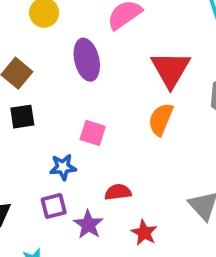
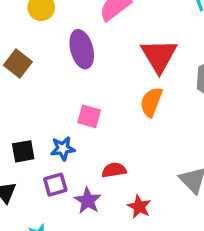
black square: (22, 117) -> (23, 151), moved

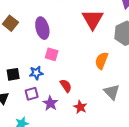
purple ellipse: (82, 49) -> (42, 28), moved
orange semicircle: (151, 102) -> (101, 61), moved
red semicircle: (114, 170) -> (66, 86), turned 64

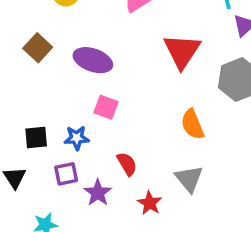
purple ellipse: (42, 28) -> (93, 60), turned -60
orange semicircle: (101, 61) -> (192, 124), turned -48
gray triangle: (112, 92) -> (189, 179), moved

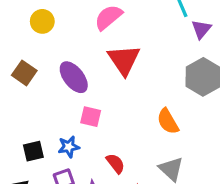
red triangle: (182, 51) -> (124, 60), moved
purple ellipse: (93, 60) -> (74, 77), turned 40

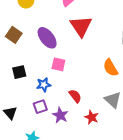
black square: (33, 151) -> (19, 72), moved

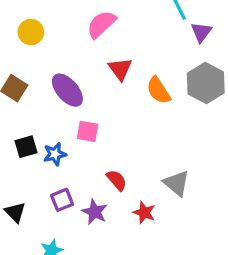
red triangle: (81, 26) -> (120, 69), size x0.7
orange semicircle: (111, 68) -> (158, 90), moved
blue star: (44, 85) -> (55, 154), moved

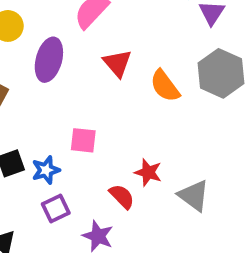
purple ellipse: (67, 90) -> (49, 60), moved, turned 60
purple square: (62, 200) -> (56, 209), moved
red star: (144, 212) -> (148, 172), moved

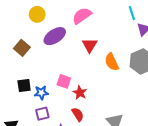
purple ellipse: (49, 60) -> (55, 36), turned 30
red star: (148, 172) -> (80, 93), moved

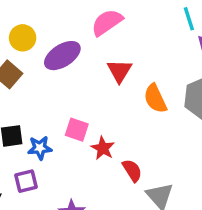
yellow circle: (37, 14) -> (23, 38), moved
purple square: (42, 114) -> (26, 181), moved
red semicircle: (78, 114) -> (132, 170), moved

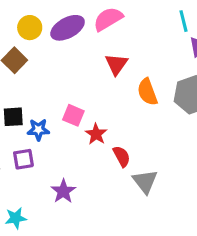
purple ellipse: (62, 56) -> (68, 28), moved

